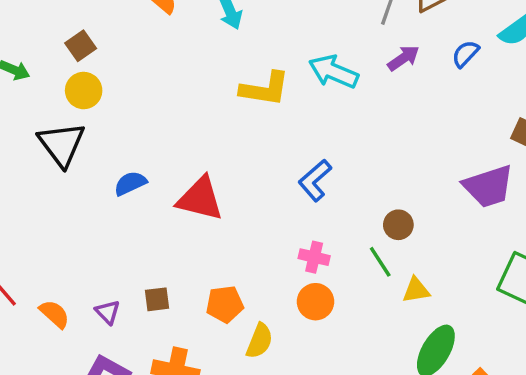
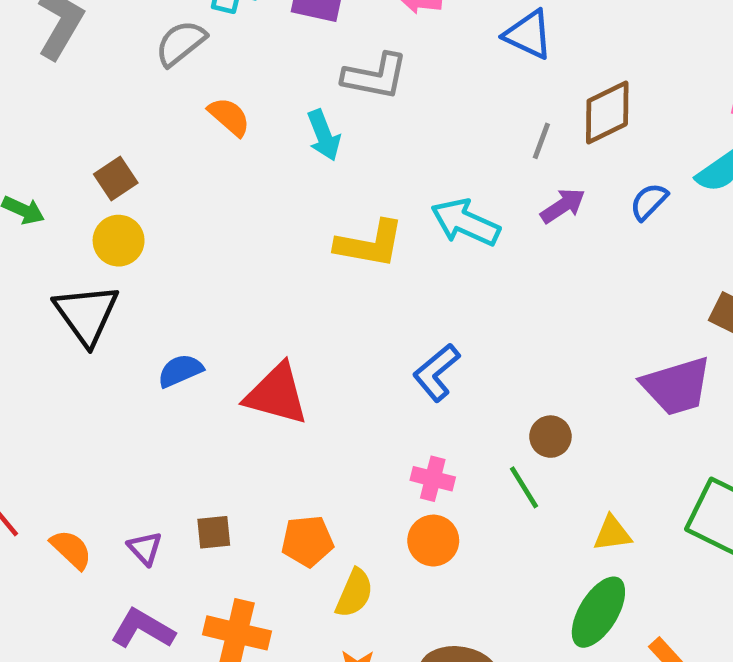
yellow triangle: (416, 290) -> (612, 533), moved

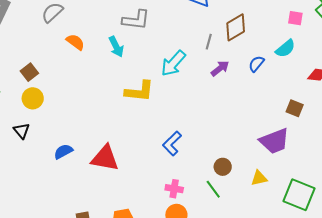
cyan arrow: (465, 222) -> (173, 63), moved, turned -68
black triangle: (86, 314) -> (22, 131), size x0.6
yellow triangle: (612, 533) -> (259, 178), moved

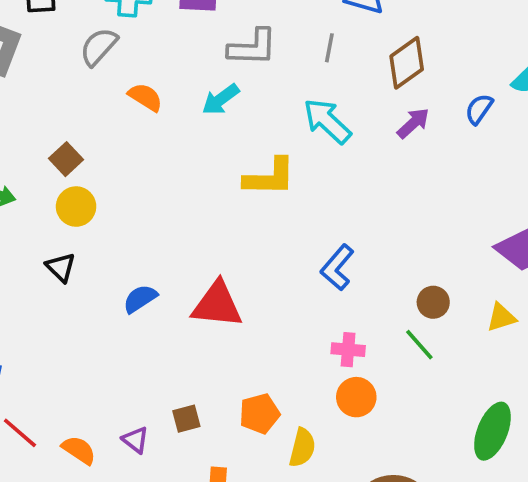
brown diamond: (236, 27) -> (407, 63), moved
gray line: (209, 42) -> (329, 48), moved
cyan arrow: (116, 47) -> (221, 99), turned 85
cyan arrow: (173, 63) -> (327, 121), turned 96

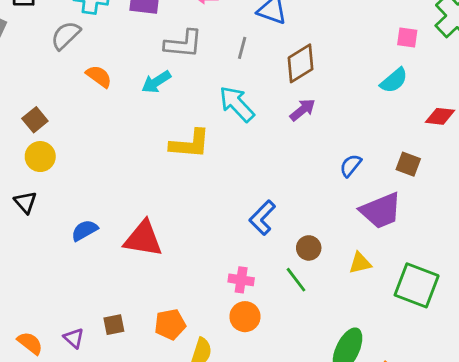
blue semicircle: (479, 109) -> (351, 166), moved
blue L-shape: (337, 267) -> (262, 218), moved

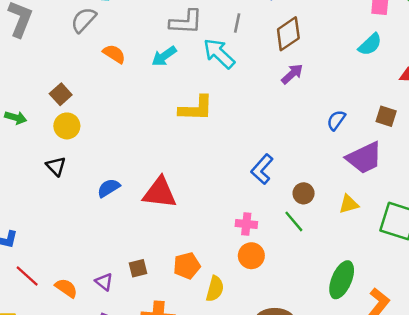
cyan arrow: (237, 104) -> (219, 54), moved

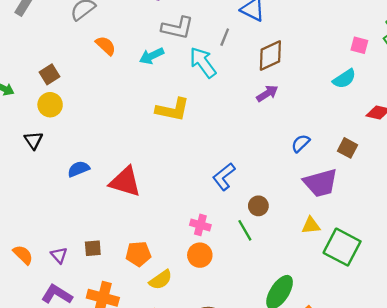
yellow triangle: (349, 204) -> (311, 225), moved
yellow semicircle: (215, 289) -> (161, 280), turned 30

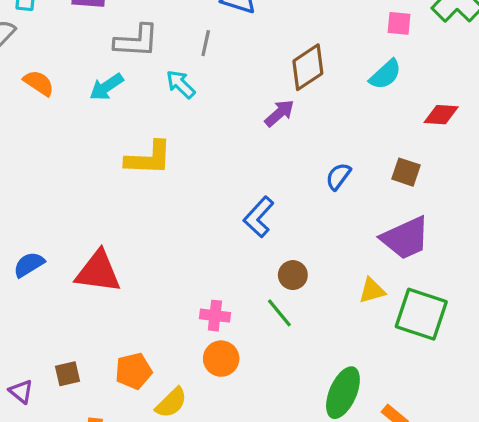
brown diamond: (270, 55) -> (308, 67), moved
cyan arrow: (203, 62) -> (181, 84), size x0.7
blue L-shape: (224, 177) -> (259, 217), moved
purple trapezoid: (321, 183) -> (405, 238), moved

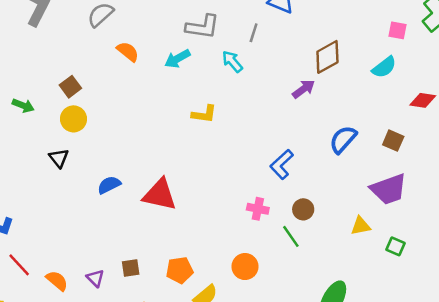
yellow L-shape: (149, 158) -> (204, 114), size x0.7
blue semicircle: (338, 176) -> (343, 139), size x1.4
green square: (421, 314) -> (396, 246), size x0.5
pink cross: (215, 316) -> (258, 209), moved

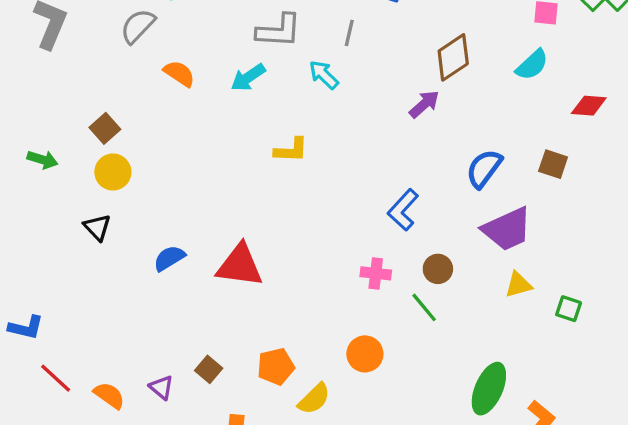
purple trapezoid: (389, 189) -> (507, 229), moved
brown square: (131, 268) -> (209, 369), turned -36

